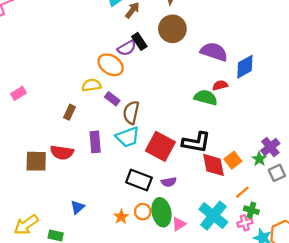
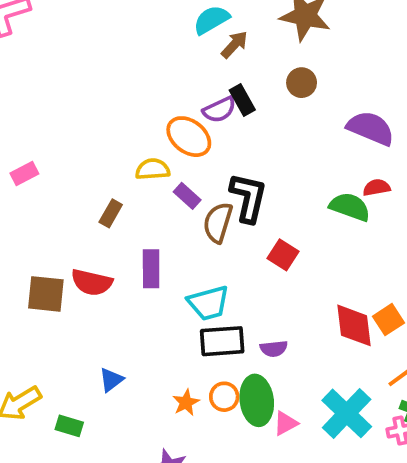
brown circle: (172, 29) -> (302, 83), size x0.6
cyan trapezoid: (128, 137) -> (209, 303), moved
black L-shape: (196, 142) -> (248, 198), moved, turned -92
red square: (160, 146) -> (283, 255), moved, size x0.6
black rectangle: (139, 180) -> (222, 341), turned -30

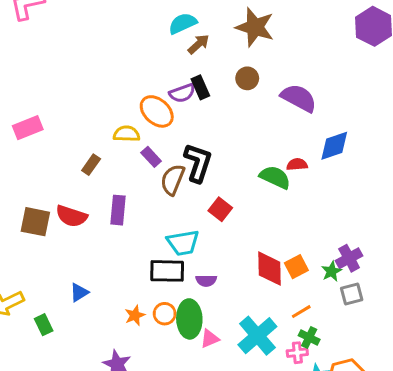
purple semicircle: (371, 128) -> (299, 98), moved
pink rectangle: (24, 173) -> (28, 128), size x1.4
cyan trapezoid: (209, 303) -> (183, 243), moved
green rectangle: (69, 426) -> (44, 325), turned 42

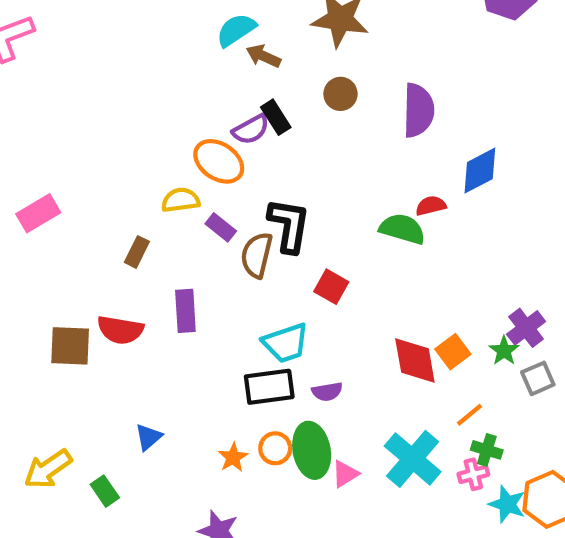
brown arrow: (199, 44) -> (263, 56), turned -105
purple semicircle: (299, 98) -> (418, 110), turned 72

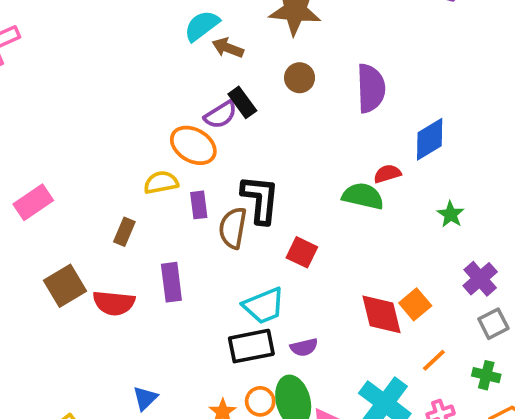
purple rectangle: (221, 227) -> (199, 205), turned 48
brown square: (70, 346) -> (65, 286), moved, turned -30
green star: (504, 351) -> (451, 214), moved
green cross: (487, 450) -> (486, 375), moved

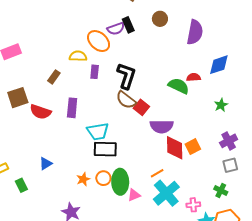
brown semicircle: (233, 228) -> (126, 100), moved, turned -75
cyan trapezoid: (264, 306) -> (98, 131), moved
purple semicircle: (304, 347) -> (162, 126), moved, size x1.6
orange line: (434, 360) -> (157, 173), moved

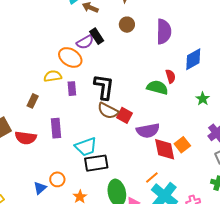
red semicircle: (194, 77) -> (171, 76), turned 88
orange circle: (103, 178) -> (57, 179), moved

